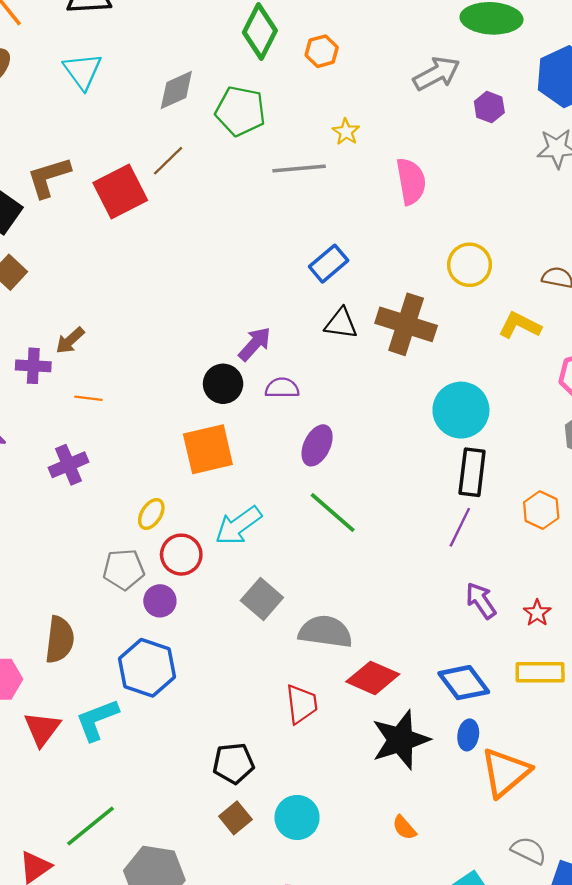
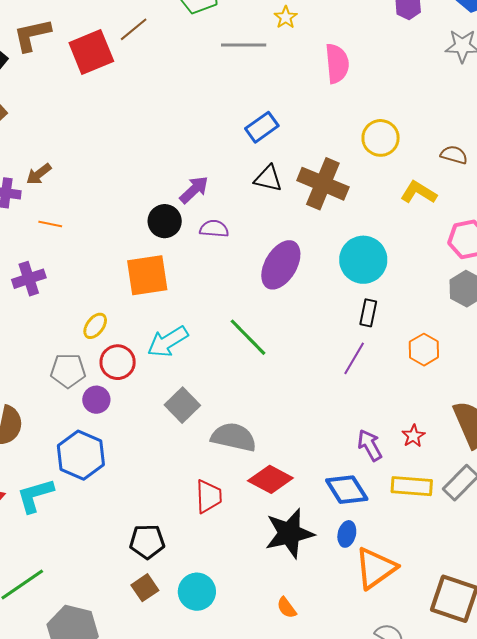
purple ellipse: (317, 445) -> (281, 265), moved, size x1.4
black rectangle: (472, 472) -> (368, 313), size x0.7
purple arrow: (481, 601) -> (370, 445), moved

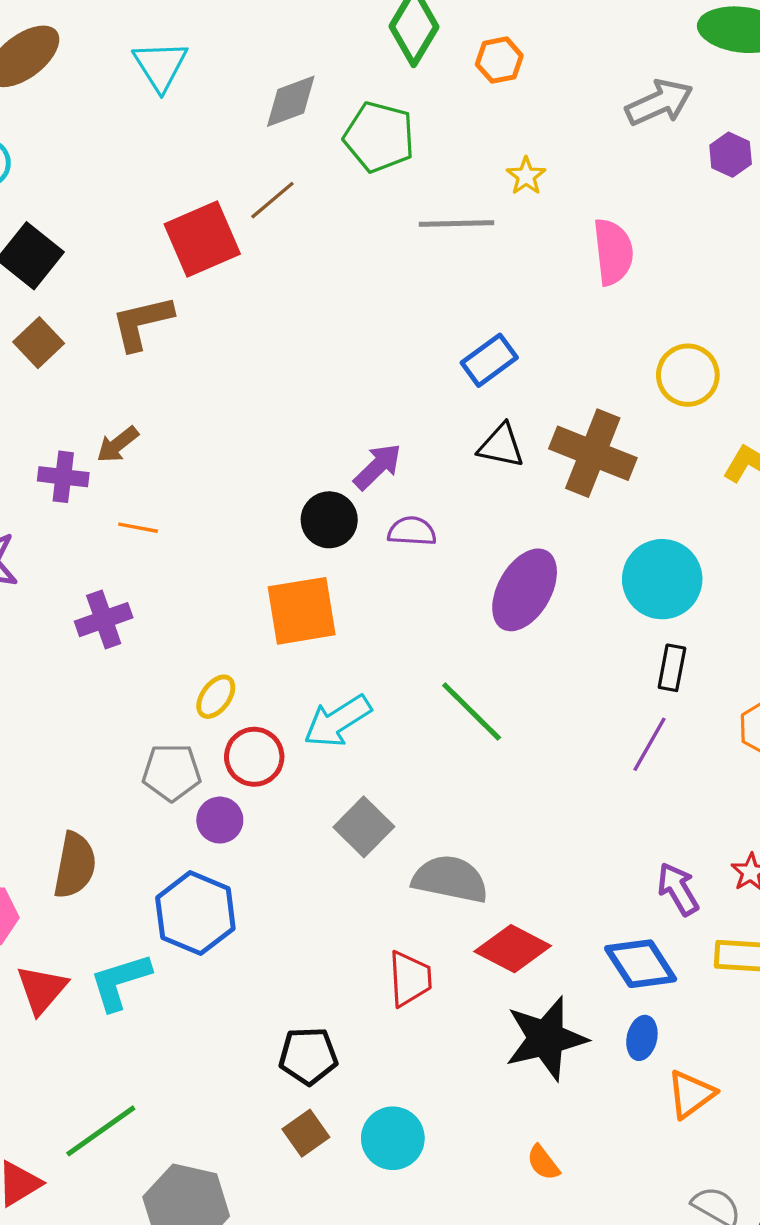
brown L-shape: (32, 35) -> (142, 323), moved
orange triangle: (376, 568) -> (691, 1094), size x0.7

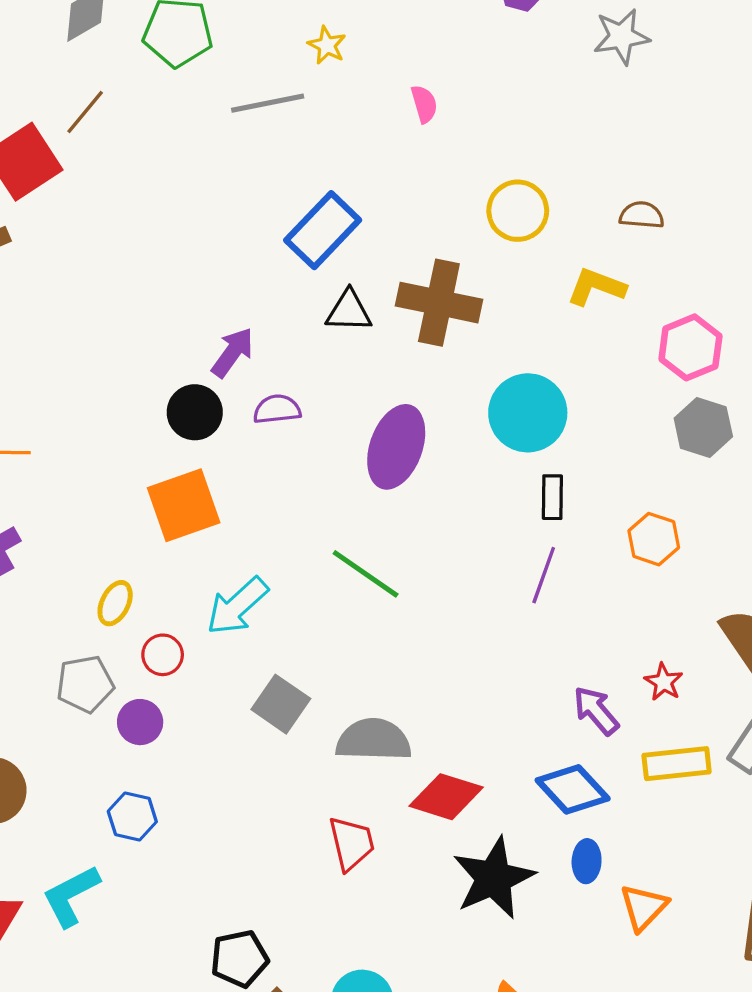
pink semicircle: (613, 252) -> (424, 104), size x0.6
blue rectangle: (489, 360) -> (323, 230), size x1.4
red circle: (254, 757) -> (163, 655), size x0.7
blue hexagon: (195, 913) -> (132, 816), size x0.6
black pentagon: (308, 1056) -> (239, 959), moved

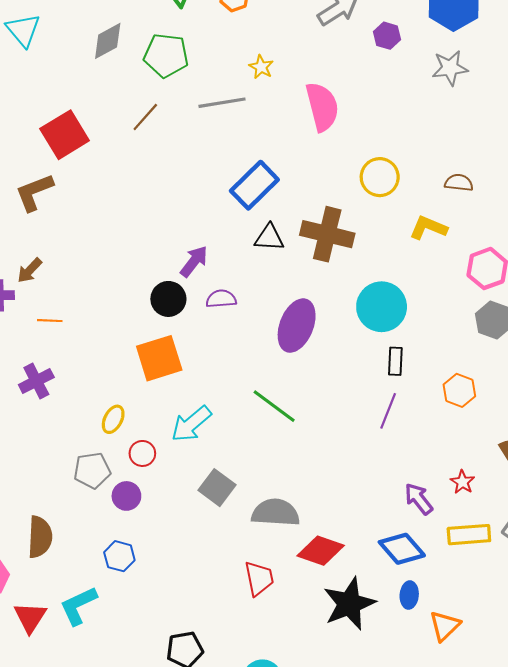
pink semicircle: (424, 104) -> (322, 107), size x2.0
brown line: (85, 112) -> (145, 117), moved

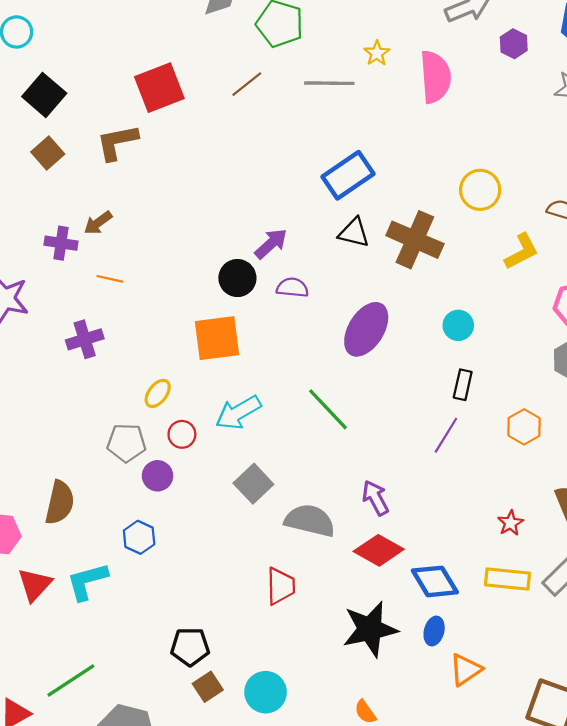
pink semicircle: (322, 107) -> (435, 77), moved
yellow L-shape: (428, 228) -> (521, 251), turned 120
cyan circle: (382, 307) -> (458, 325), size x0.6
purple arrow: (419, 499) -> (375, 498), moved
red diamond: (321, 551) -> (379, 550), moved

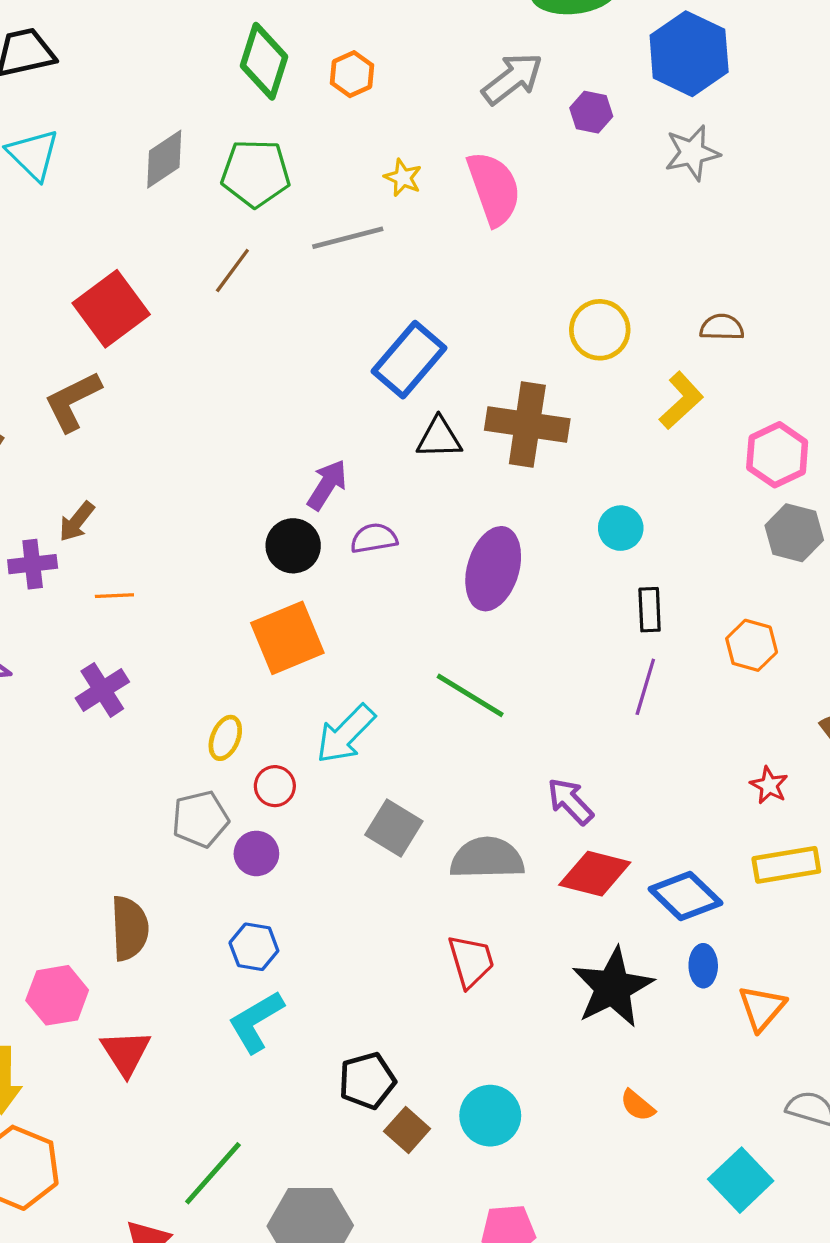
cyan L-shape: (87, 581) -> (256, 1022), moved

